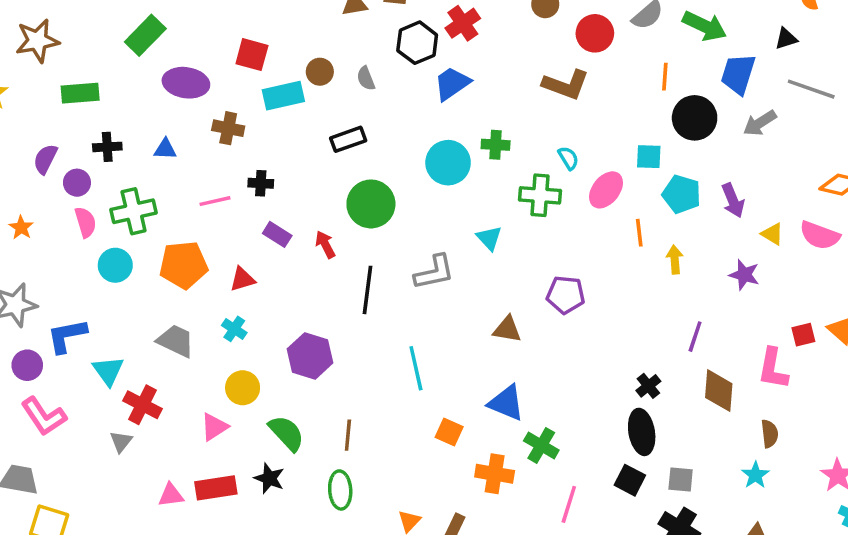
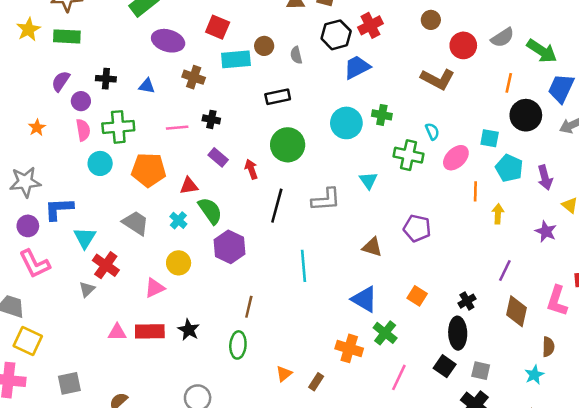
green rectangle: (80, 93) -> (67, 36), moved
orange square: (449, 432) -> (417, 296), moved
green semicircle: (287, 433) -> (210, 211), moved

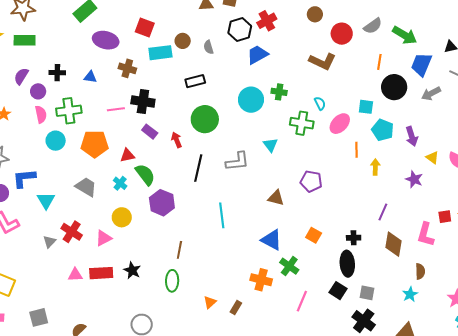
black cross: (211, 119) -> (143, 101), size x1.6
red cross: (106, 265) -> (72, 232), moved
black cross: (467, 301) -> (354, 238), turned 32

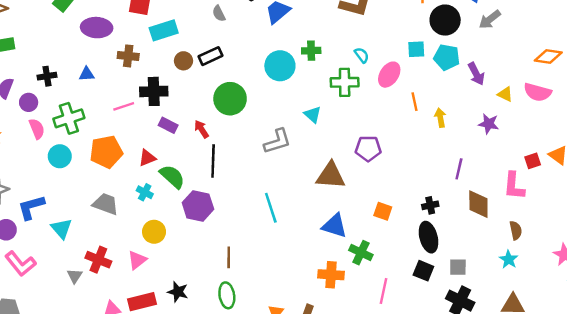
brown circle: (183, 41) -> (183, 61), moved
cyan pentagon: (383, 130) -> (447, 57), moved
black line: (198, 168) -> (213, 161), moved
brown triangle: (276, 198) -> (331, 176), size x1.5

